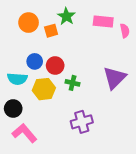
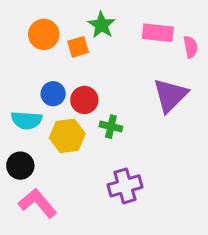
purple triangle: (115, 78) -> (170, 95), moved

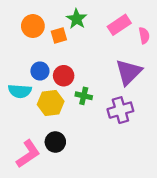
pink rectangle: (158, 33) -> (119, 25), turned -40
black circle: (20, 166) -> (55, 142), moved
purple cross: (125, 186) -> (120, 110), moved
pink L-shape: (37, 203) -> (28, 154), turned 96

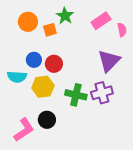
green cross: (84, 96) -> (76, 95), moved, size x1.5

